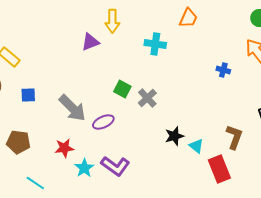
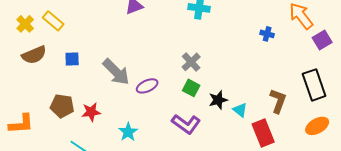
green square: (122, 89) -> (191, 88), moved
red star: (64, 148) -> (91, 112), moved
purple L-shape: (115, 166) -> (186, 124), moved

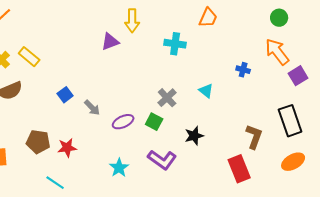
blue square: (72, 59) -> (65, 95), moved, turned -35
gray arrow: (116, 72) -> (92, 108), size x0.6
green square: (191, 88) -> (154, 122), moved
cyan triangle: (240, 110) -> (206, 91), moved
cyan star: (128, 132) -> (119, 168), moved

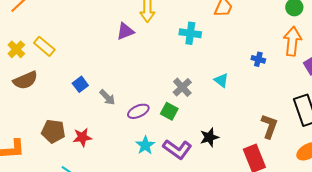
orange arrow: (277, 52) -> (292, 41), turned 44
black star: (194, 136) -> (209, 137), moved
cyan star: (119, 168) -> (145, 145), moved

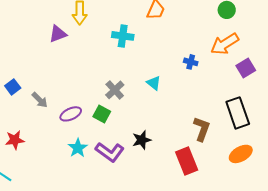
orange arrow: (292, 41) -> (225, 44), turned -128

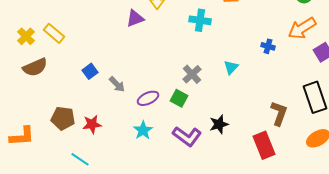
cyan triangle: (154, 83) -> (231, 67), turned 35
cyan star: (78, 148) -> (143, 130), moved

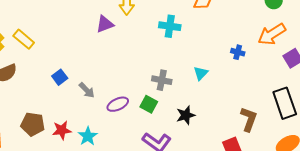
gray cross: (192, 74) -> (162, 80), turned -36
black star: (219, 124) -> (186, 115), moved
cyan star: (143, 130) -> (88, 136), moved

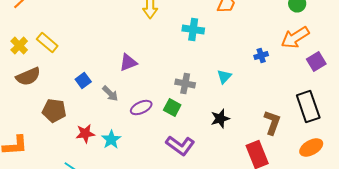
purple triangle: (105, 24) -> (128, 62), moved
blue cross: (238, 52) -> (261, 56), turned -32
black star: (186, 115) -> (220, 118), moved
brown pentagon: (33, 124) -> (54, 110), moved

